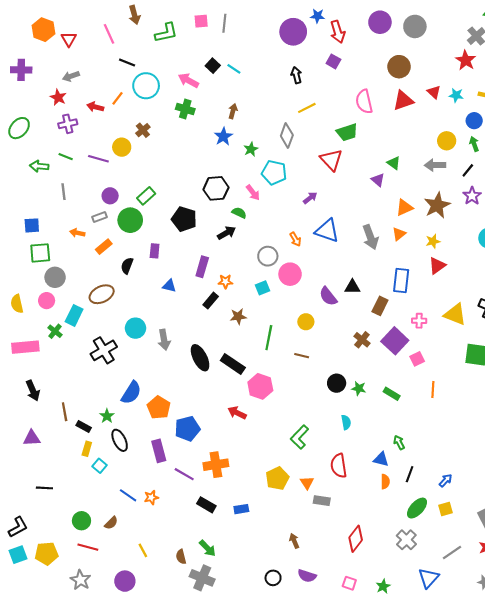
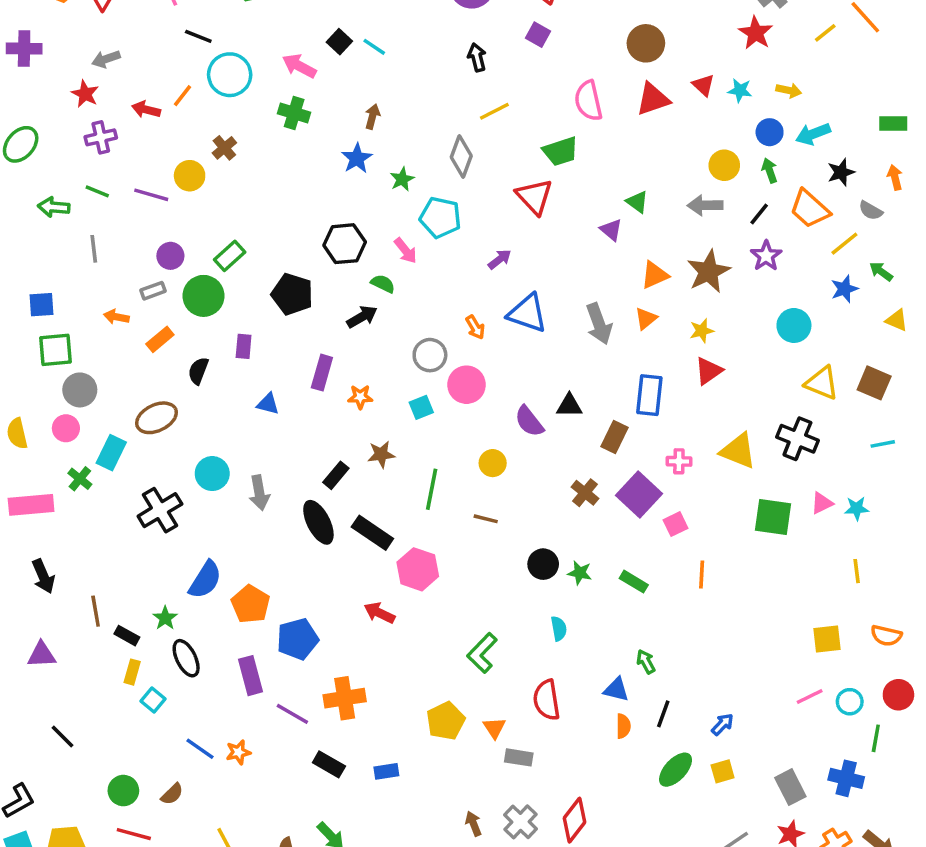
black rectangle: (211, 301) -> (336, 475), moved
black line: (44, 488) -> (62, 737), turned 42
gray cross: (406, 540) -> (520, 822), moved

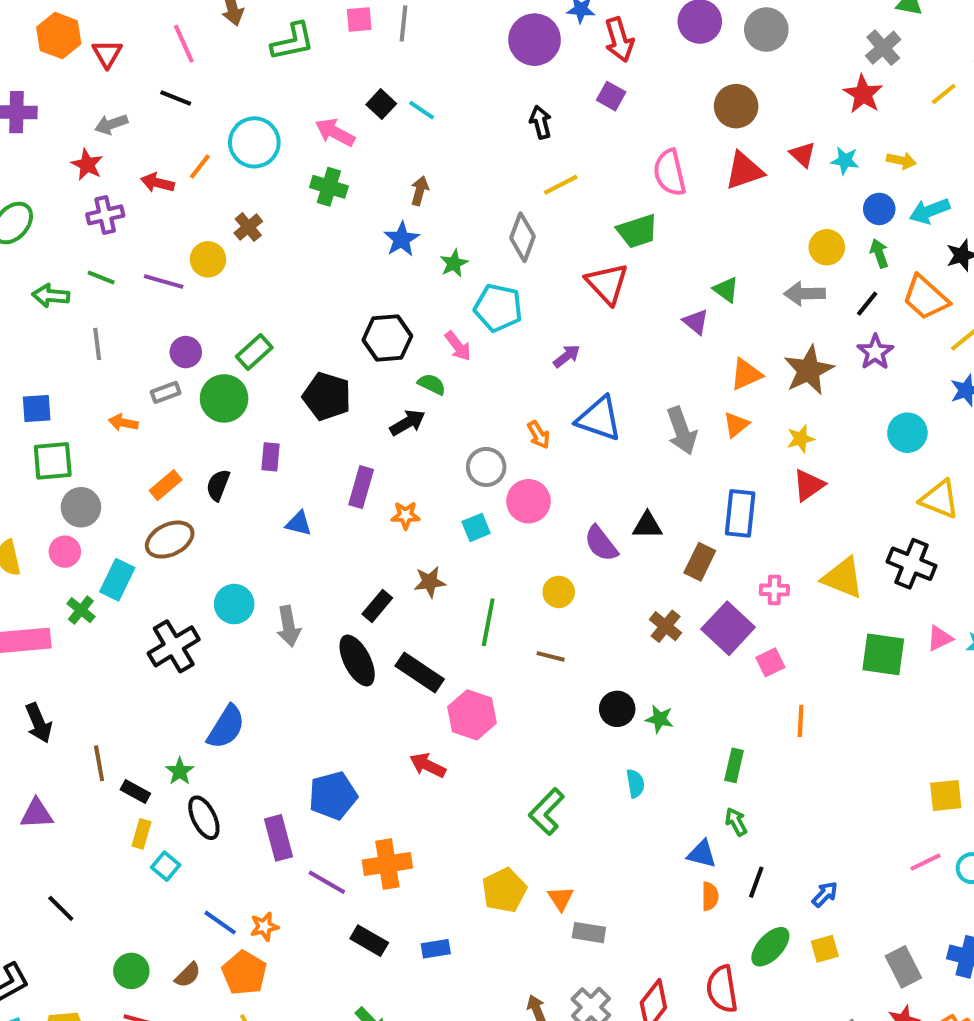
black line: (198, 36) -> (176, 98), moved
orange rectangle: (160, 339) -> (166, 485), moved
green rectangle: (634, 582) -> (734, 765), moved, turned 72
orange pentagon: (251, 604) -> (244, 973), moved
red semicircle: (547, 700) -> (722, 989), moved

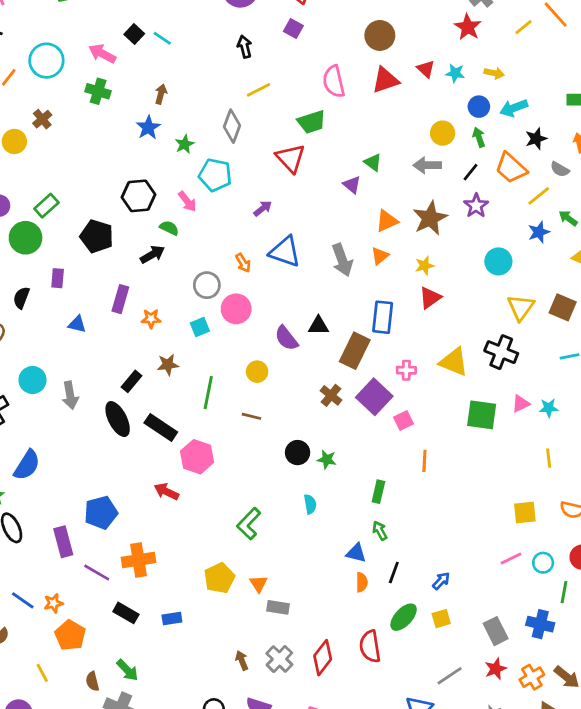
yellow triangle: (940, 499) -> (521, 307), turned 44
brown rectangle: (700, 562) -> (355, 351), size x1.4
orange pentagon: (244, 973) -> (70, 635), moved

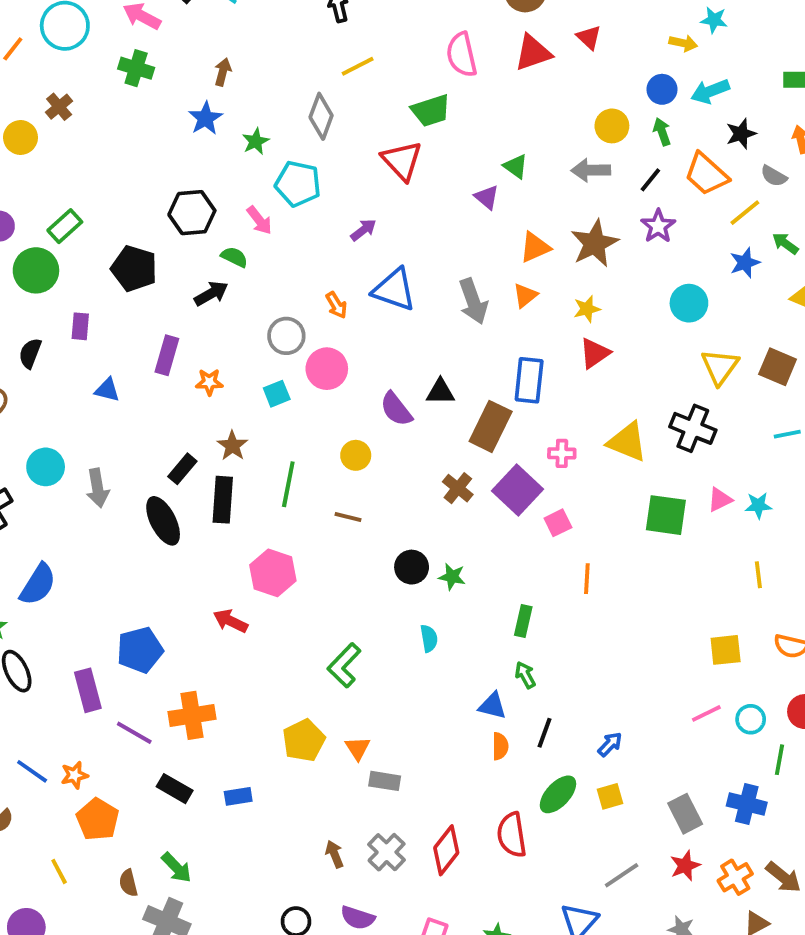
cyan star: (455, 73) -> (714, 20), moved
brown star: (168, 365) -> (232, 446), turned -30
black rectangle: (161, 427) -> (223, 500), moved, turned 60

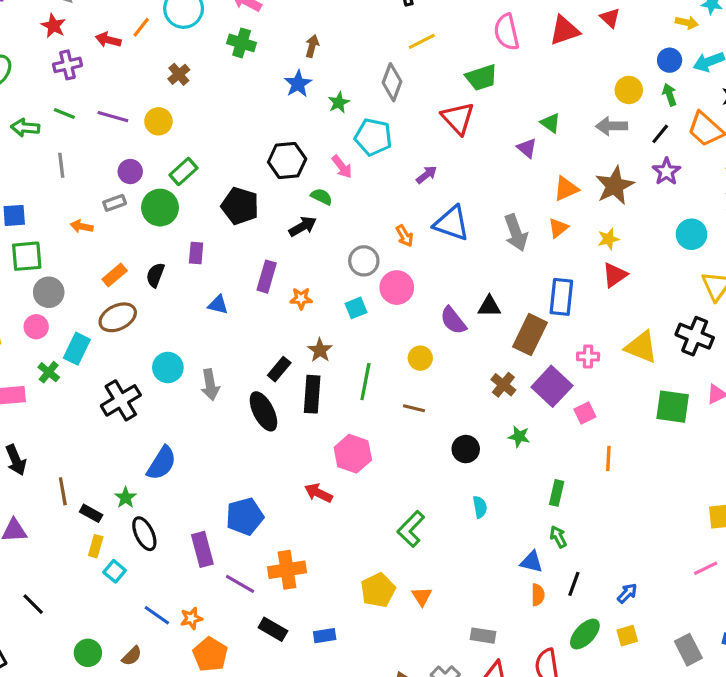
yellow circle: (21, 137) -> (158, 121), moved
green star: (452, 577) -> (519, 436), moved
gray rectangle: (385, 781) -> (483, 636), moved

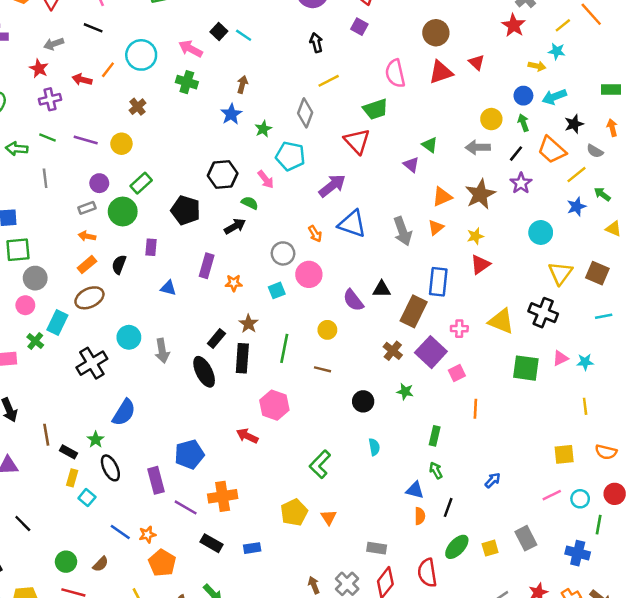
purple arrow: (427, 175) -> (332, 186), size x1.6
orange arrow: (82, 226) -> (87, 236), moved
blue arrow: (627, 593) -> (493, 480), moved
gray rectangle: (688, 650) -> (526, 538), moved

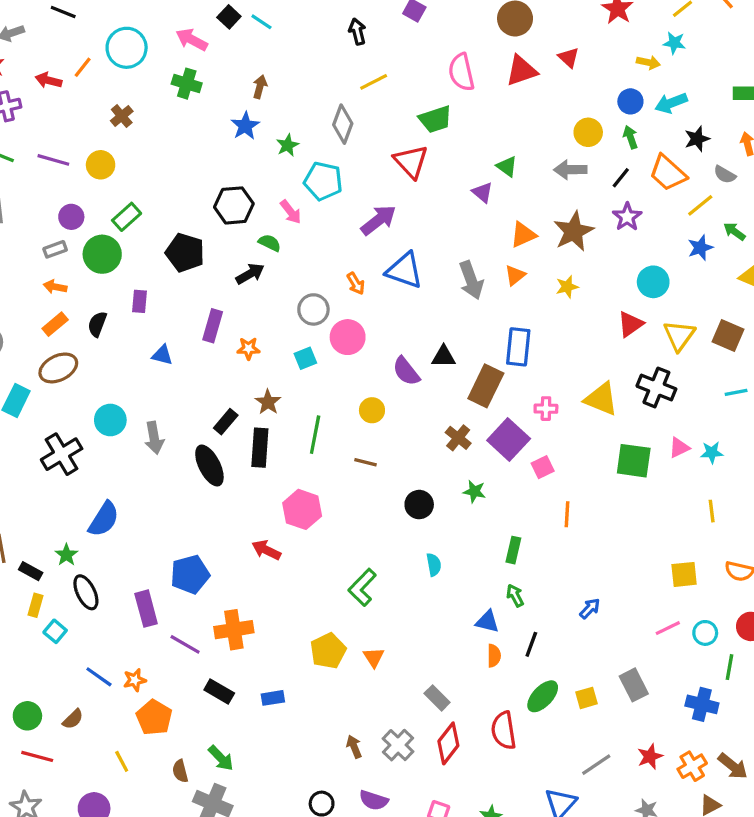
red triangle: (480, 265) -> (630, 324), moved
gray rectangle: (377, 548) -> (437, 698), turned 36

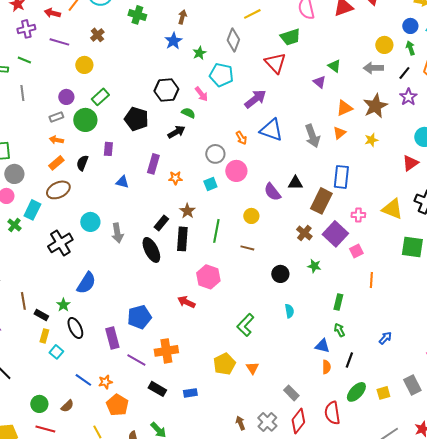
purple line: (53, 160) -> (59, 42), moved

